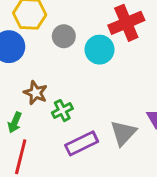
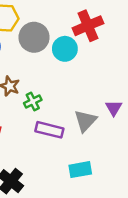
gray circle: (64, 36) -> (34, 37), size x1.5
purple rectangle: (82, 143) -> (49, 130), turned 40

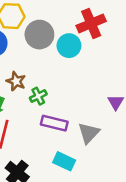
gray triangle: (85, 121) -> (89, 133), moved
cyan rectangle: (80, 170) -> (64, 161), moved, turned 35

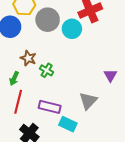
green cross: (38, 96) -> (47, 70), turned -32
purple rectangle: (54, 123) -> (50, 107), moved

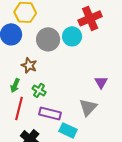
gray circle: (48, 20) -> (48, 39), moved
green cross: (47, 70) -> (39, 90), moved
purple triangle: (110, 75) -> (101, 82), moved

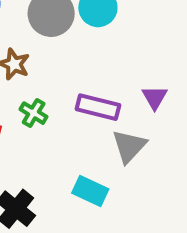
purple rectangle: (50, 113) -> (98, 107), moved

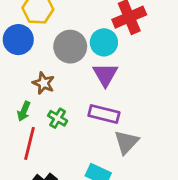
purple triangle: (155, 97) -> (105, 75), moved, size x1.4

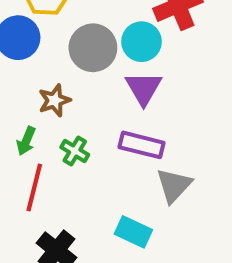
brown star: (44, 83) -> (54, 100), turned 30

